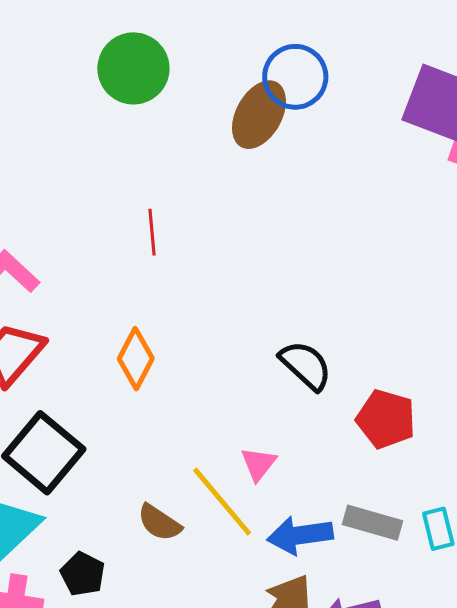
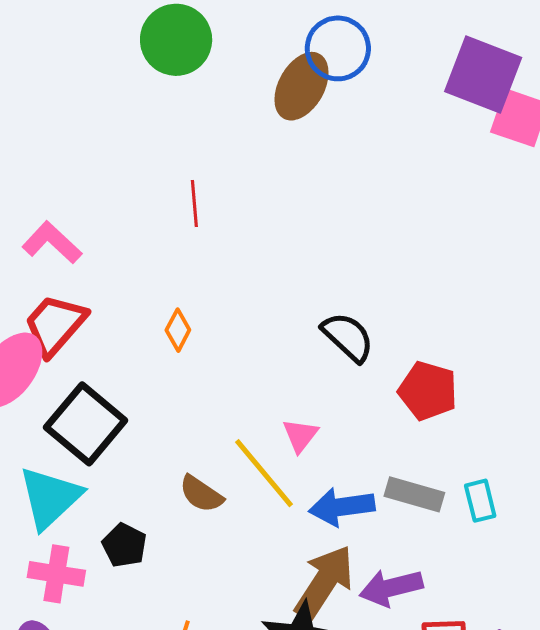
orange diamond: (136, 359) -> (178, 330), size x0.7

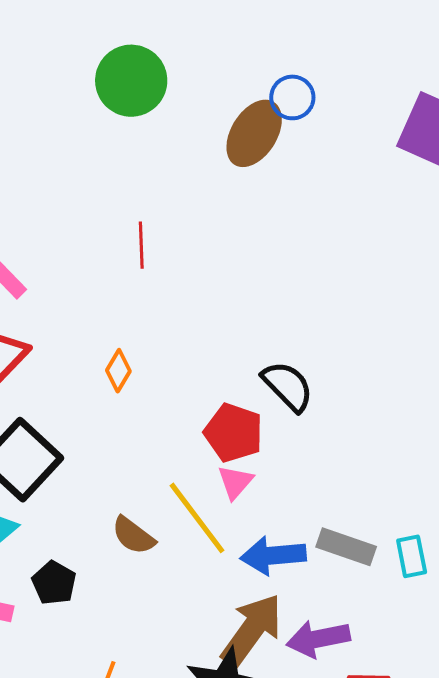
blue circle: (338, 48) -> (292, 97), size x0.7
red pentagon: (428, 391) -> (233, 433), moved

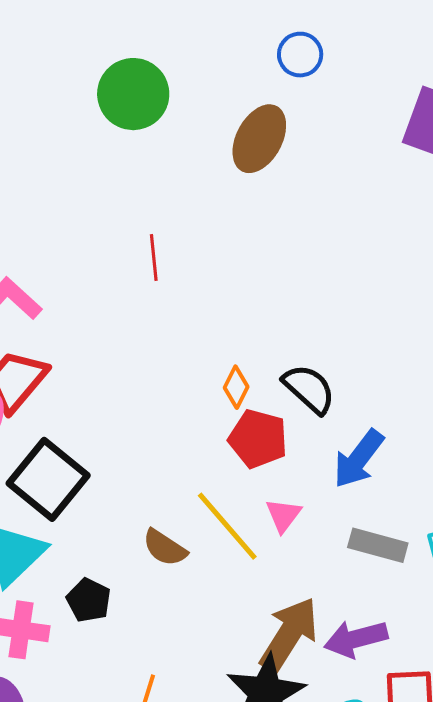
blue circle: (292, 97) -> (300, 55), moved
orange diamond: (118, 371) -> (236, 387), moved
pink triangle: (235, 482) -> (283, 515), moved
blue arrow: (273, 556) -> (359, 459), moved, turned -44

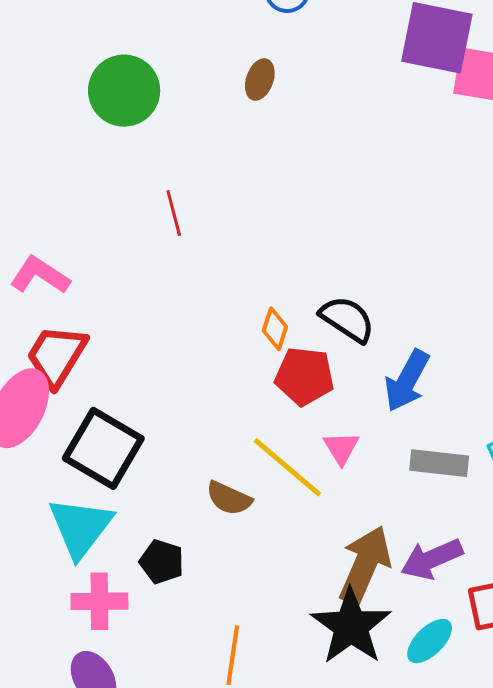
green circle: (133, 94) -> (124, 91), moved
brown ellipse: (259, 139) -> (260, 80), size x0.6

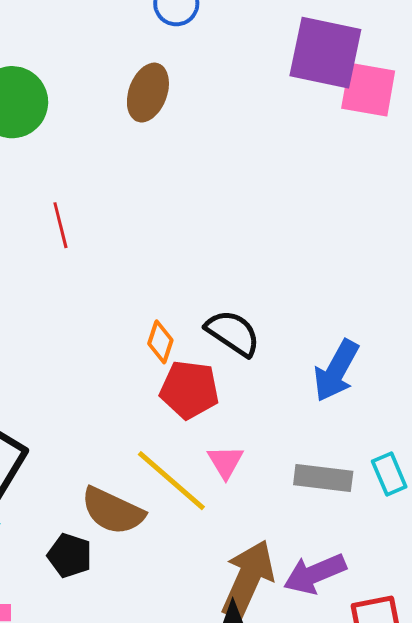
brown ellipse: (260, 80) -> (148, 93), size x1.4
blue arrow: (407, 381) -> (336, 371), moved
brown semicircle: (229, 498) -> (113, 511), size x1.4
black pentagon: (162, 562) -> (70, 556), moved

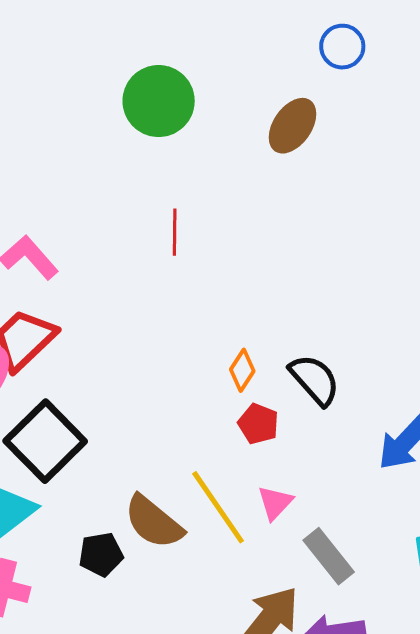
red pentagon: (189, 390) -> (258, 424), size x0.7
gray rectangle: (323, 478) -> (329, 556), moved, turned 30
black pentagon: (70, 556) -> (101, 554), turned 30

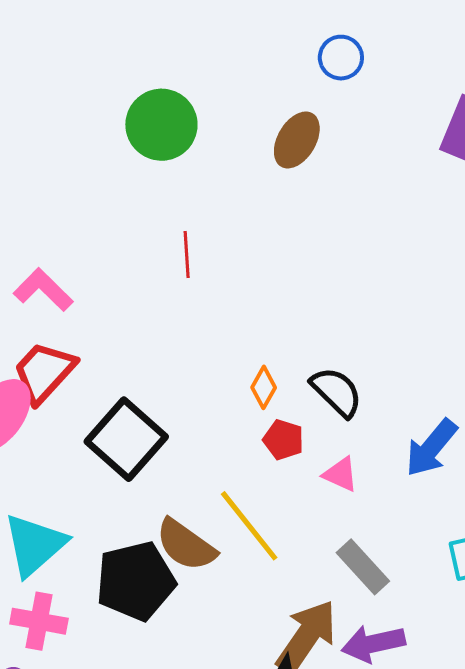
black square: (45, 441) -> (126, 439), moved
pink triangle: (275, 503) -> (340, 474), moved, turned -45
black pentagon: (101, 554) -> (136, 581), size x1.8

